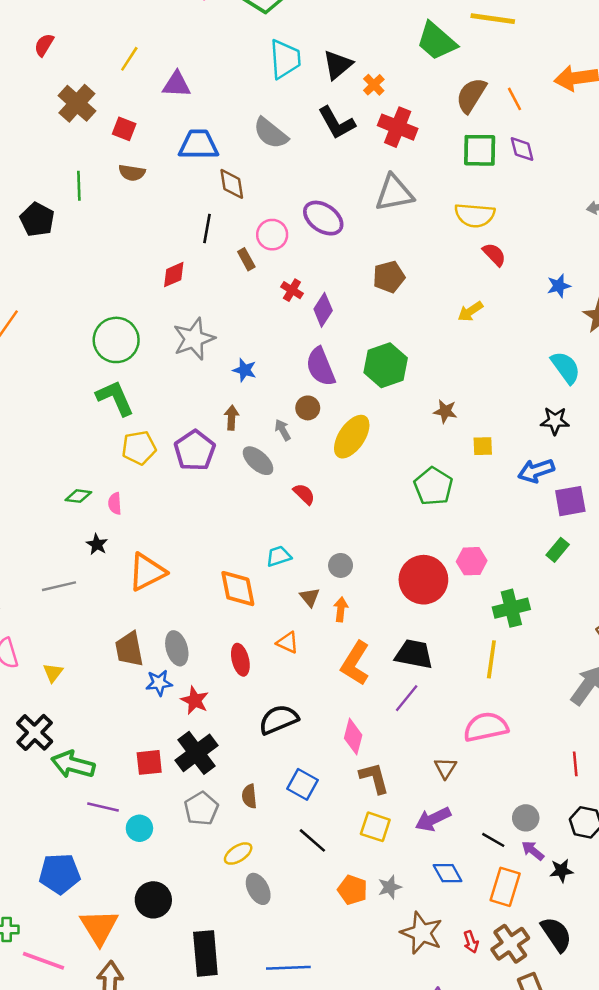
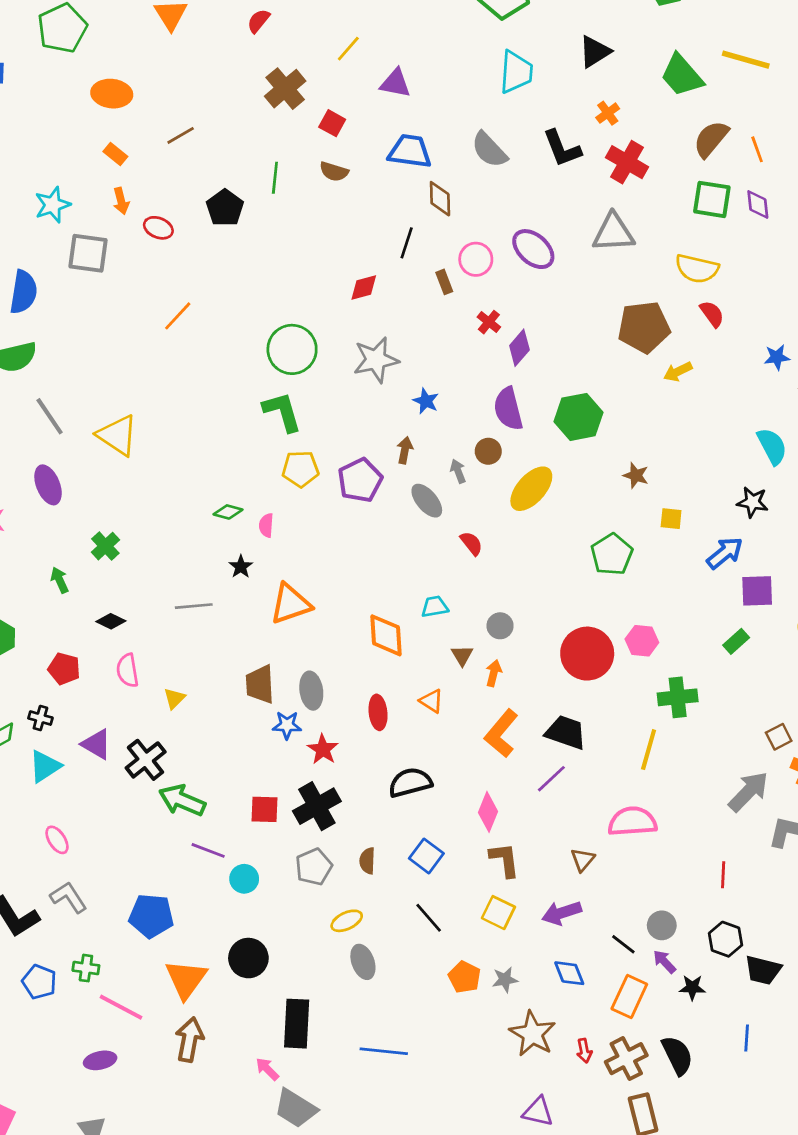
black triangle: (338, 65) -> (595, 52), moved
brown pentagon: (389, 277) -> (644, 327), moved, size x1.5
blue arrow: (536, 471) -> (725, 553), turned 152

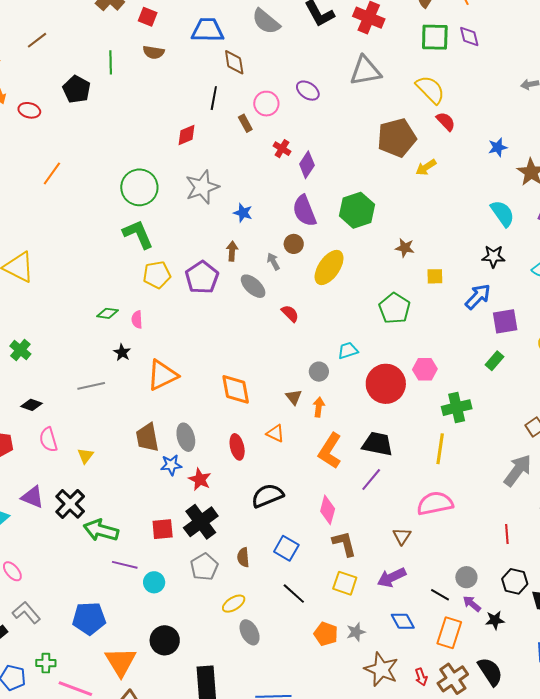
purple ellipse: (533, 249) -> (308, 91), size x0.7
yellow semicircle: (697, 269) -> (430, 90), turned -140
cyan trapezoid: (435, 607) -> (348, 351), moved

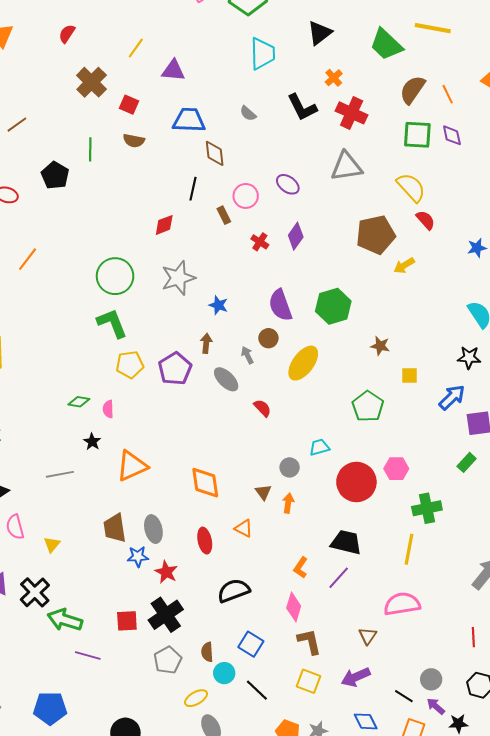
gray semicircle: (266, 21) -> (248, 113), size x0.6
purple diamond: (307, 165) -> (296, 236), moved
orange L-shape: (330, 451) -> (301, 568), moved, size x0.6
cyan circle: (154, 582) -> (224, 673), moved

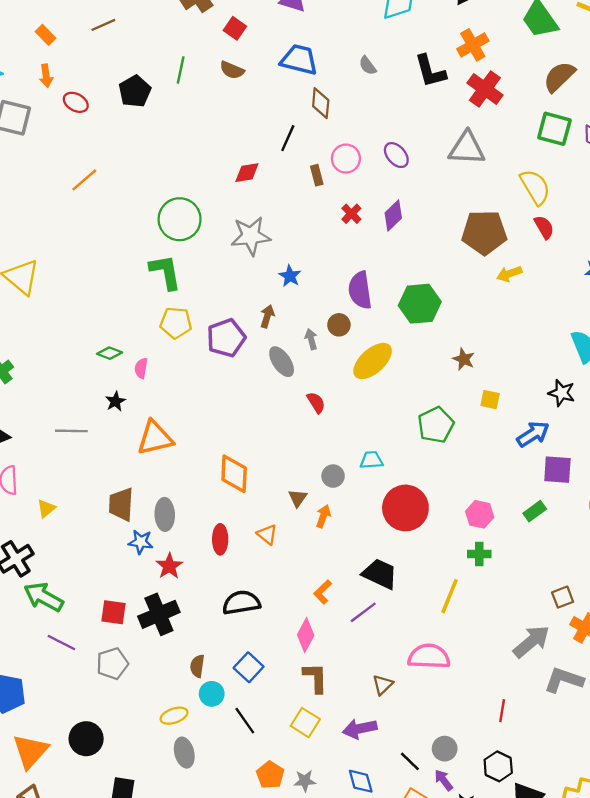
orange cross: (334, 78) -> (473, 45), size x1.5
pink hexagon: (396, 469) -> (480, 514), moved
green cross: (427, 508) -> (479, 554), size x0.7
gray pentagon: (168, 660) -> (112, 664), moved

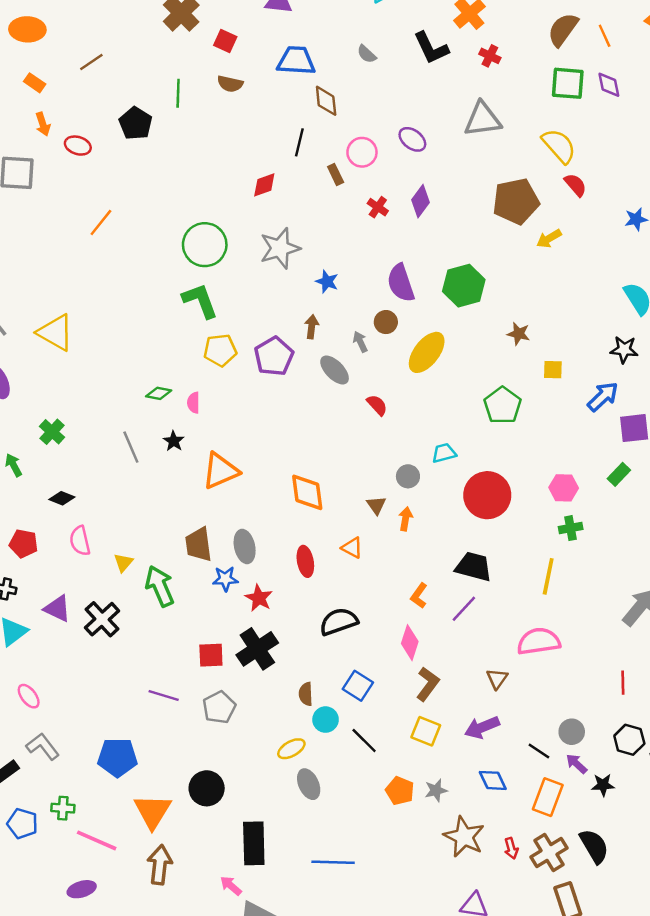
red cross: (485, 89) -> (490, 56), size x0.6
gray line: (71, 431) -> (131, 447), moved, turned 76
green arrow: (44, 597) -> (160, 586), moved, turned 48
brown L-shape: (315, 678) -> (428, 684), turned 48

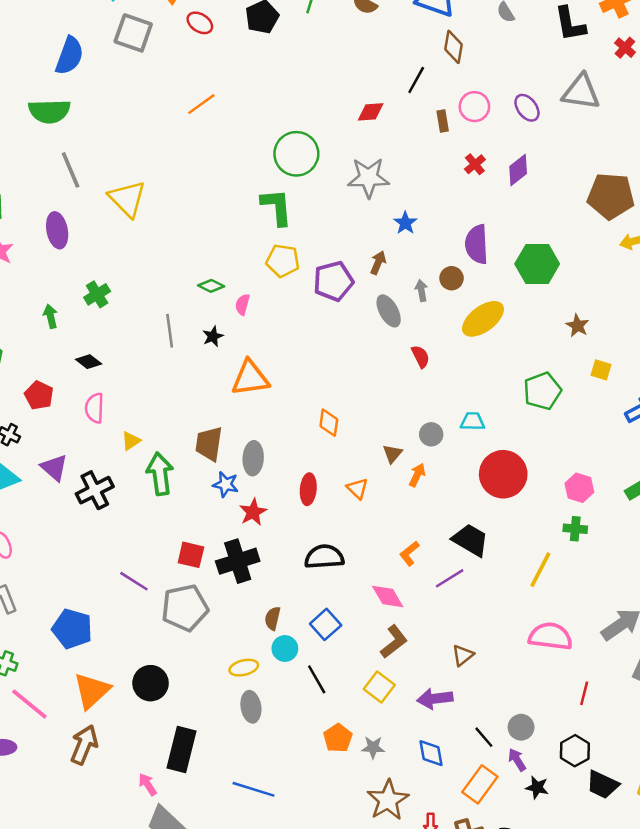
gray triangle: (483, 119) -> (581, 92), moved
orange diamond: (307, 492) -> (329, 423), size x0.7
pink semicircle: (539, 641) -> (550, 636), moved
pink diamond: (410, 643) -> (388, 596), turned -64
gray pentagon: (219, 707) -> (185, 608), size x1.4

